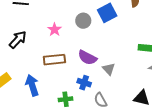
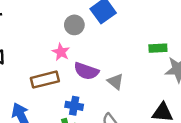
pink star: (55, 30) -> (61, 52), moved
blue cross: (84, 83) -> (74, 106), moved

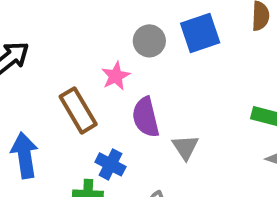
purple semicircle: (86, 71) -> (146, 117), turned 40
brown rectangle: (45, 80) -> (78, 110), turned 56

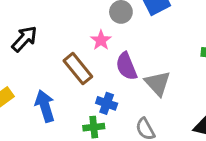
gray triangle: (185, 147) -> (158, 83), size x1.4

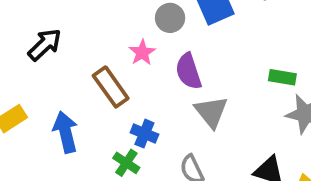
purple semicircle: (126, 66) -> (188, 71), moved
green cross: (94, 127) -> (126, 163), turned 36

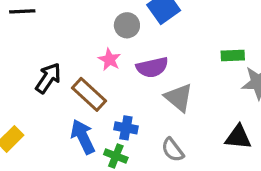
black arrow: (45, 45) -> (48, 78), moved
purple semicircle: (188, 71) -> (152, 67), turned -72
blue arrow: (65, 132) -> (83, 137), moved

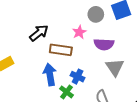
brown rectangle: (89, 94) -> (61, 50), turned -50

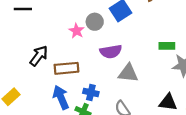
pink star: (79, 32) -> (77, 31), moved
gray triangle: (115, 67) -> (128, 73), turned -36

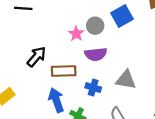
purple semicircle: (111, 52) -> (96, 54), moved
blue cross: (91, 92) -> (93, 88), moved

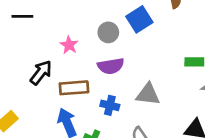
pink star: (76, 34) -> (69, 45), moved

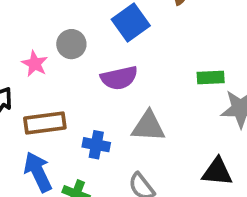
gray circle: (108, 32) -> (71, 44), moved
purple semicircle: (111, 66) -> (119, 78), moved

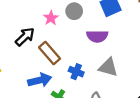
brown rectangle: (45, 123) -> (50, 53), turned 45
blue arrow: (38, 172) -> (40, 80), turned 90

